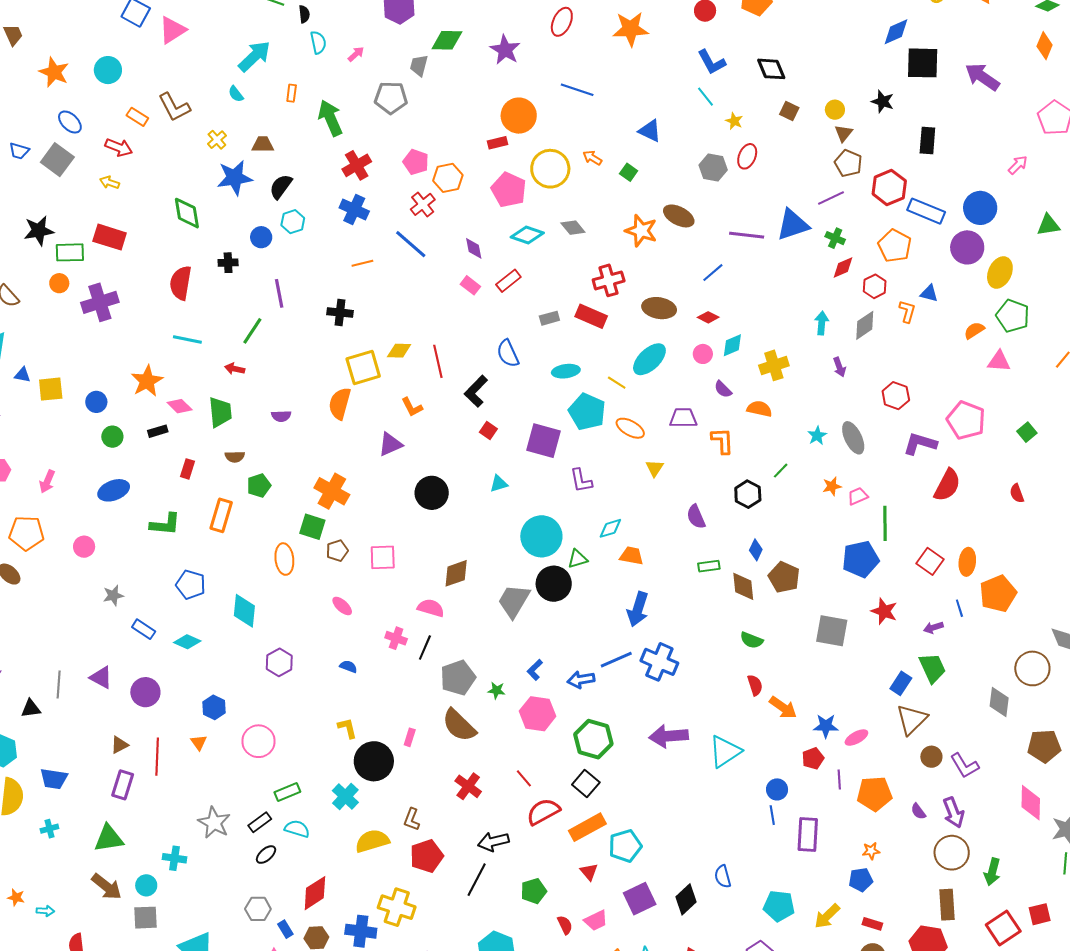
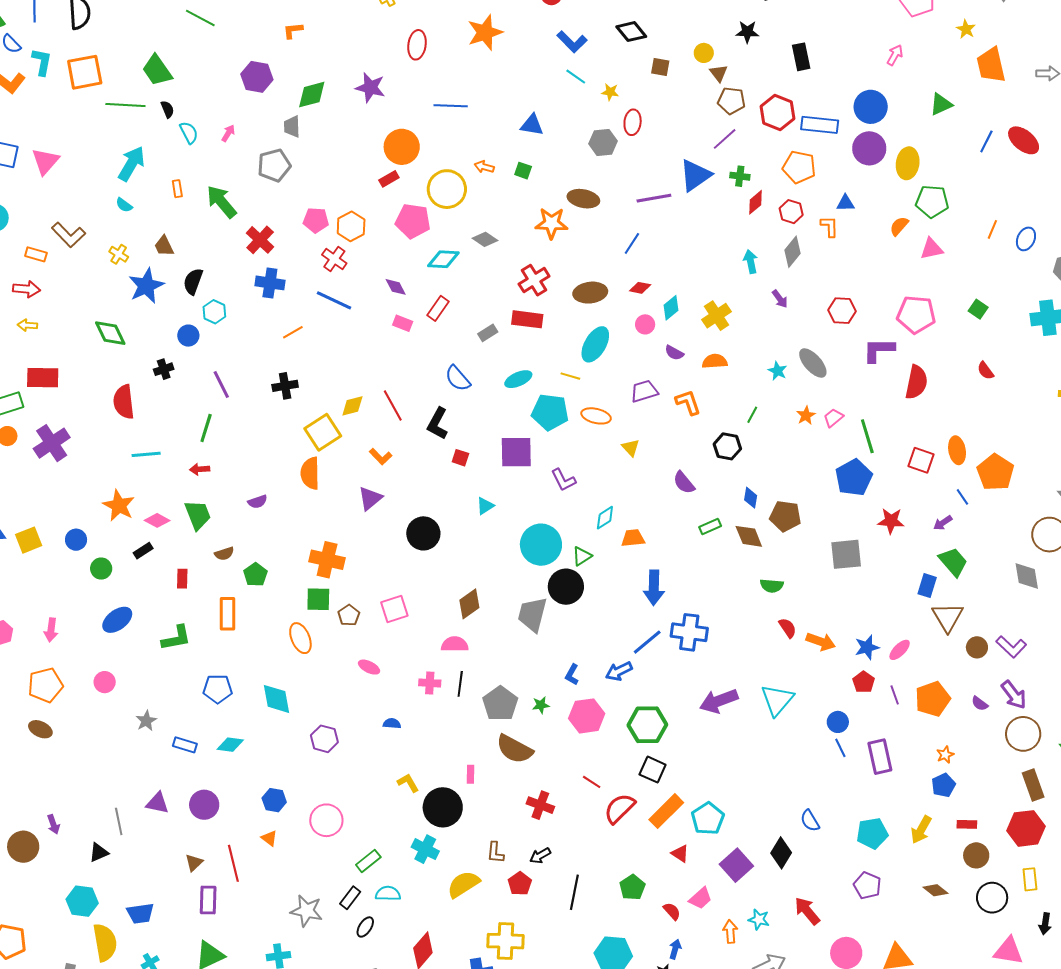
brown trapezoid: (263, 144) -> (164, 246), turned -100
black arrow: (493, 842) -> (540, 856), moved, size x0.7
red pentagon: (427, 856) -> (520, 884), size x0.7

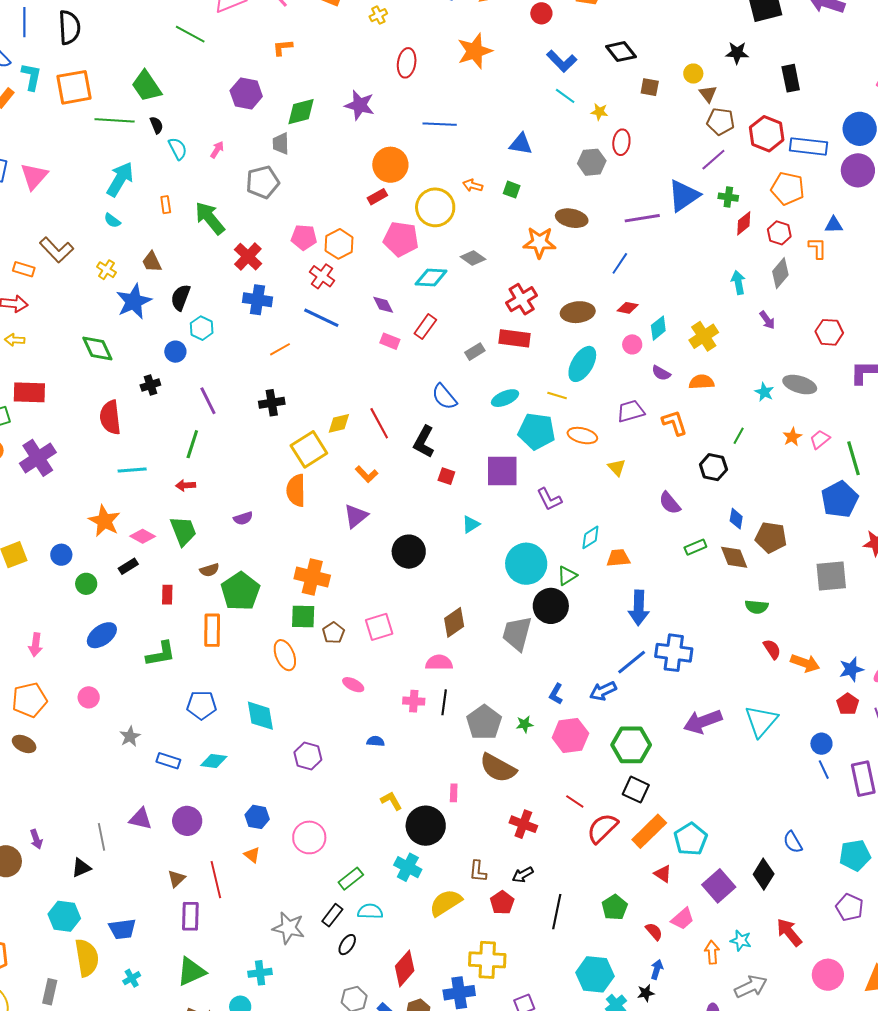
gray ellipse: (813, 363) -> (800, 385), turned -32
green pentagon: (255, 575) -> (240, 591), size x1.6

